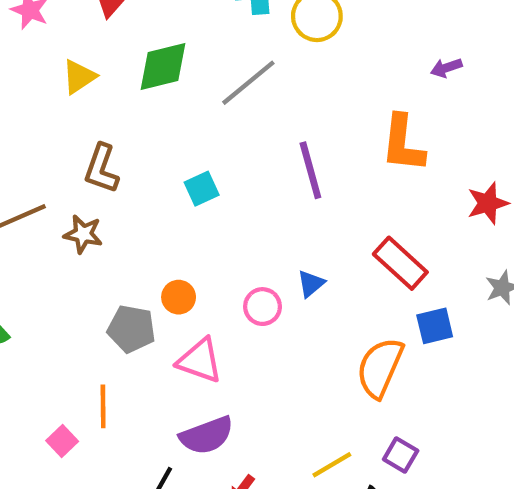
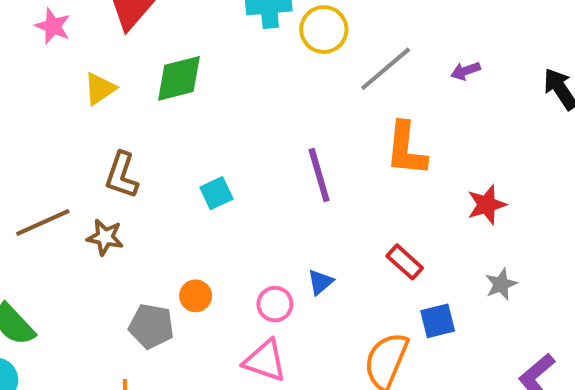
purple arrow: (446, 68) -> (466, 71), moved
gray line: (248, 83) -> (386, 69), moved
red rectangle: (400, 263) -> (405, 262), size x0.7
pink triangle: (200, 361) -> (265, 361), moved

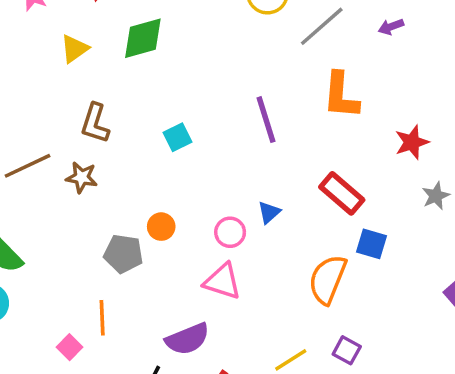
red rectangle: (405, 262) -> (342, 193), size x1.4
gray star: (501, 284) -> (436, 196), moved
blue square: (438, 321) -> (371, 244), turned 32

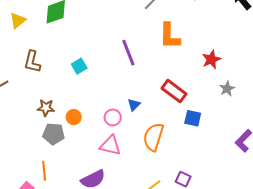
brown star: (82, 177) -> (46, 108), moved
orange semicircle: (328, 279) -> (153, 137), moved

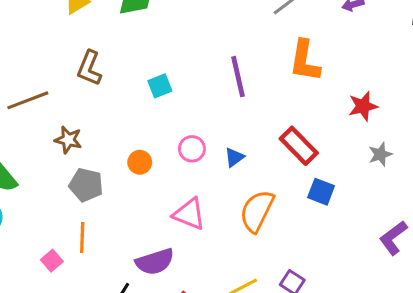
brown star: (46, 108) -> (68, 140), moved
pink circle: (113, 117) -> (192, 149), moved
gray pentagon: (54, 134) -> (86, 185), moved

